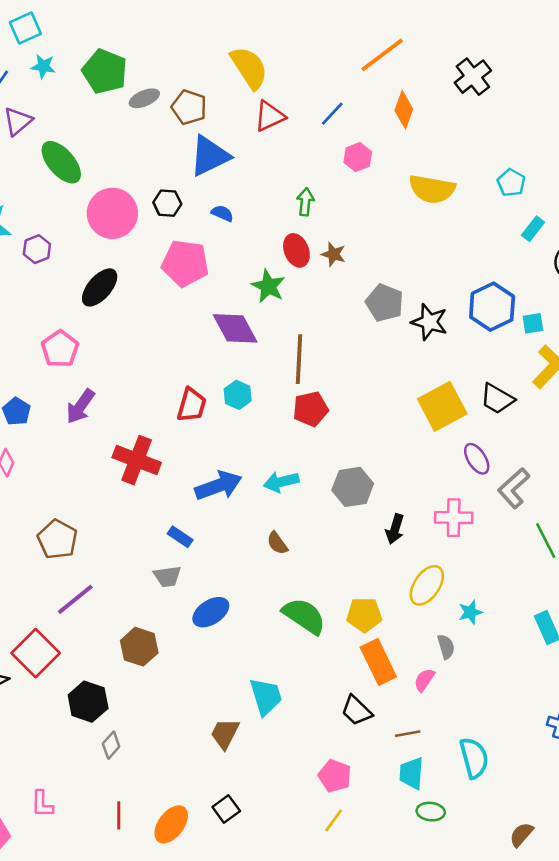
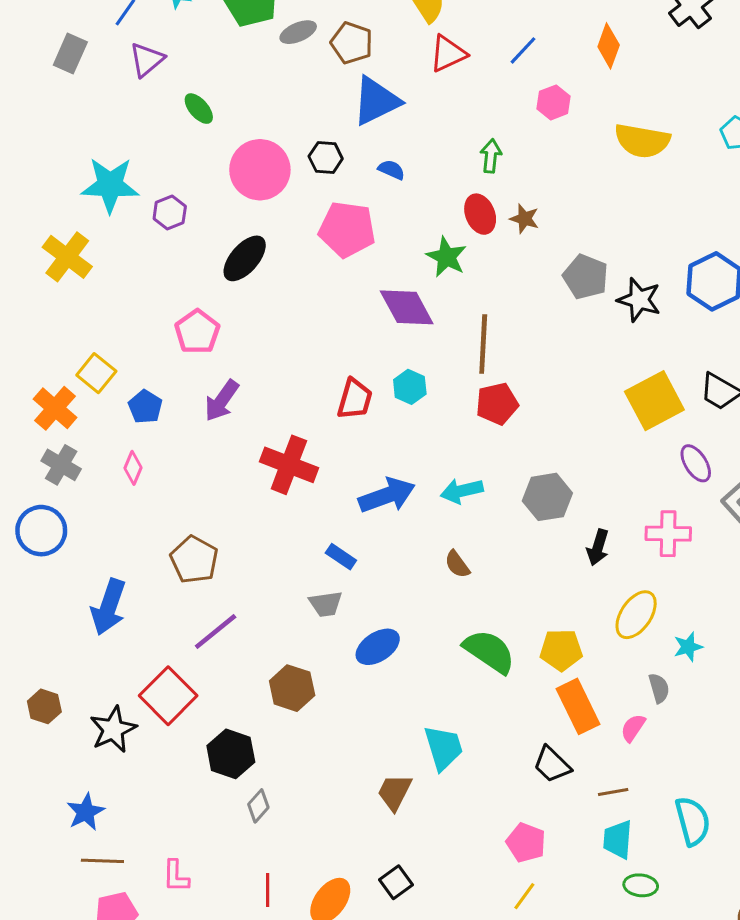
green ellipse: (61, 162) -> (199, 109), size x0.6

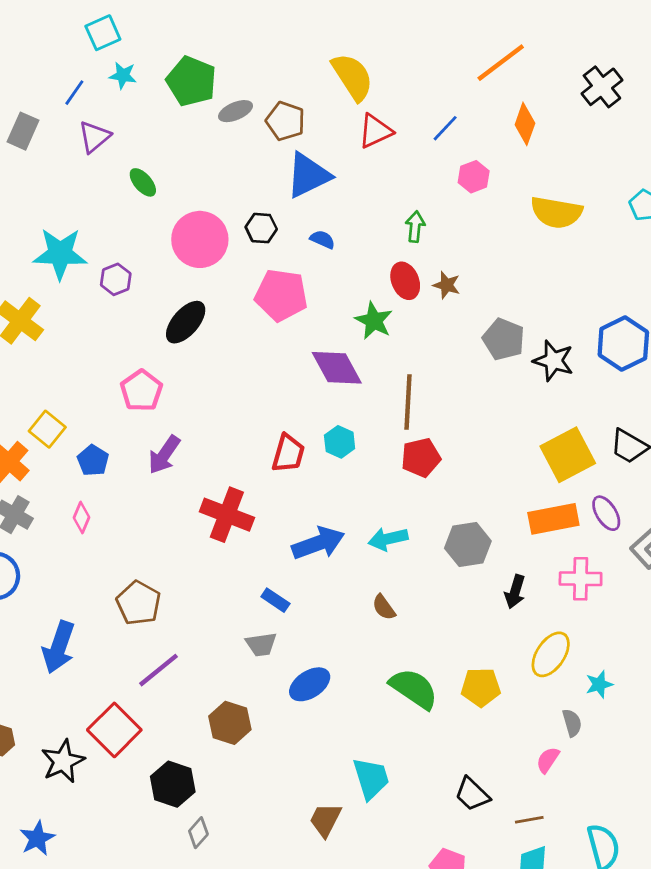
orange rectangle: (578, 706) -> (553, 519), moved, turned -75

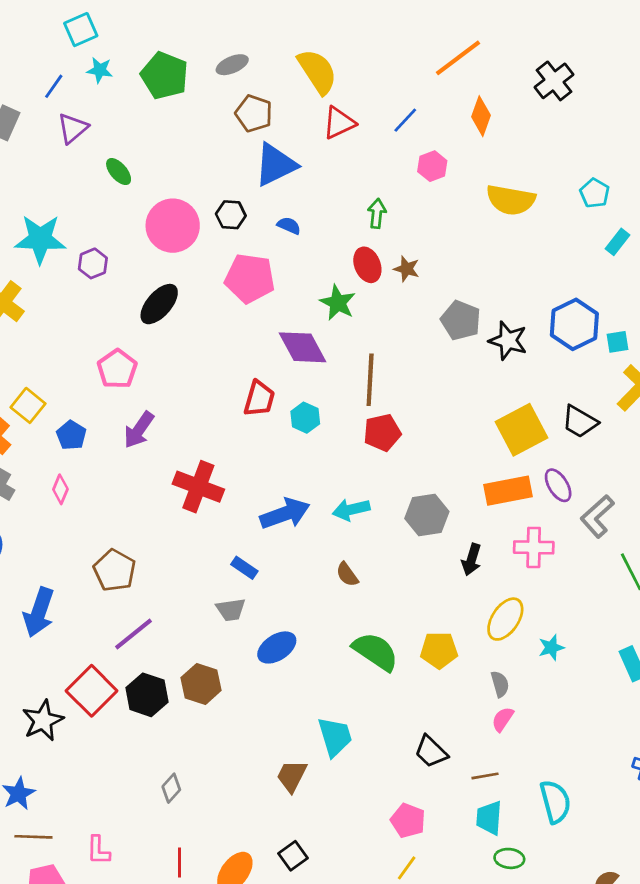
gray ellipse: (236, 111) -> (232, 65), moved
red trapezoid: (288, 453) -> (259, 399), moved
gray semicircle: (572, 723) -> (500, 684), moved
black hexagon: (173, 784) -> (147, 695), moved

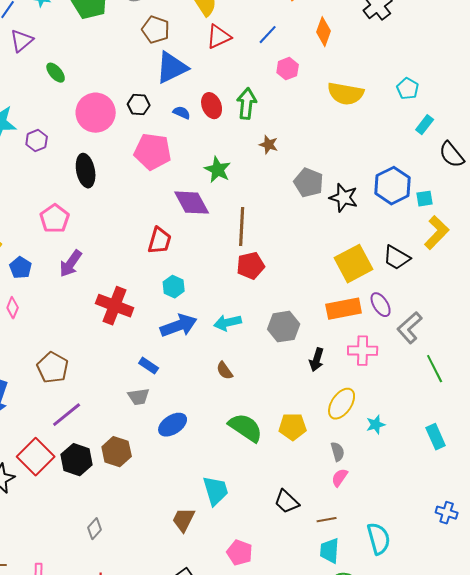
green arrow: (377, 213) -> (247, 104), size x1.4
red ellipse: (367, 265) -> (212, 106), moved
black ellipse: (159, 304) -> (86, 171), turned -52
cyan hexagon: (305, 418) -> (174, 287), moved
pink pentagon: (408, 821) -> (240, 553), moved

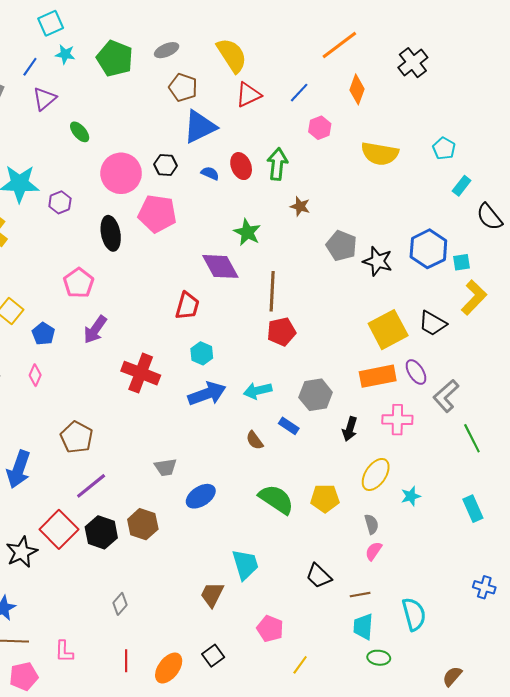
pink pentagon: (153, 152) -> (157, 214), moved
blue rectangle: (149, 366) -> (289, 426), moved

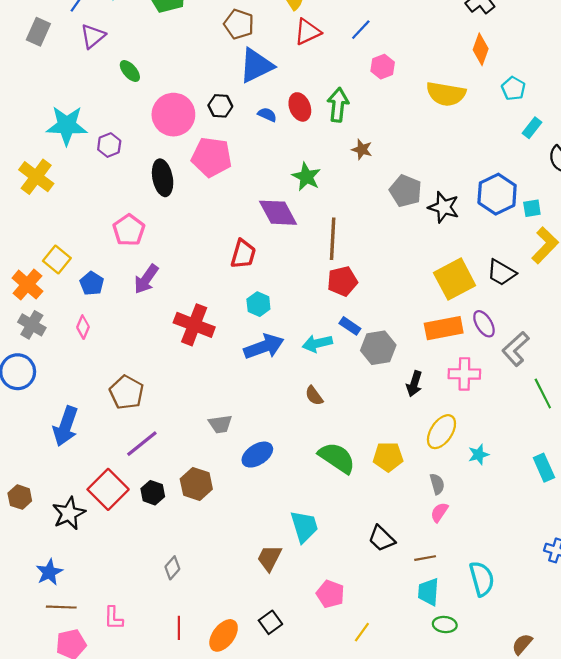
orange diamond: (357, 89) -> (481, 49), moved
blue rectangle: (289, 426) -> (350, 326), moved
black hexagon: (101, 532) -> (153, 493), size x0.7

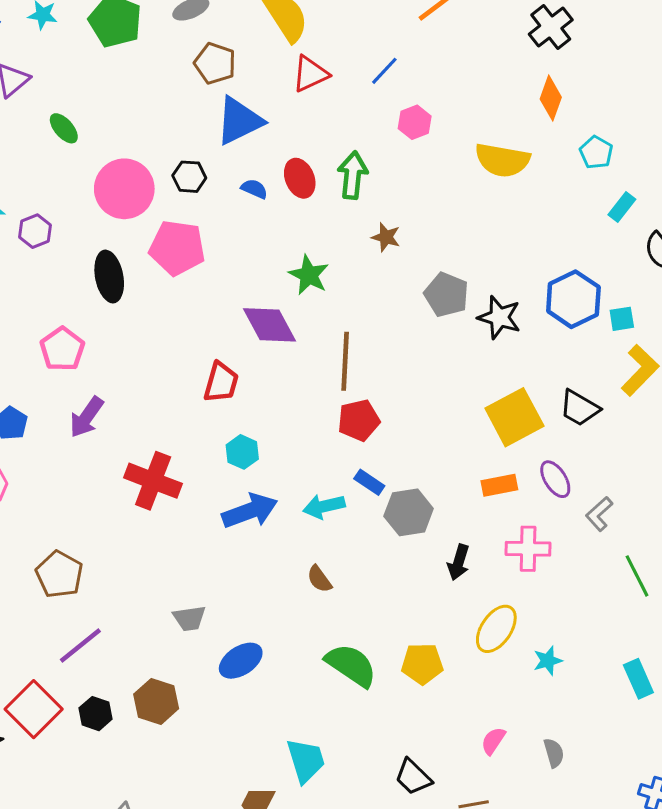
orange rectangle: (444, 328) -> (499, 485), size x0.7
gray L-shape: (516, 349) -> (599, 514), size x0.7
gray semicircle: (437, 484) -> (554, 753), moved

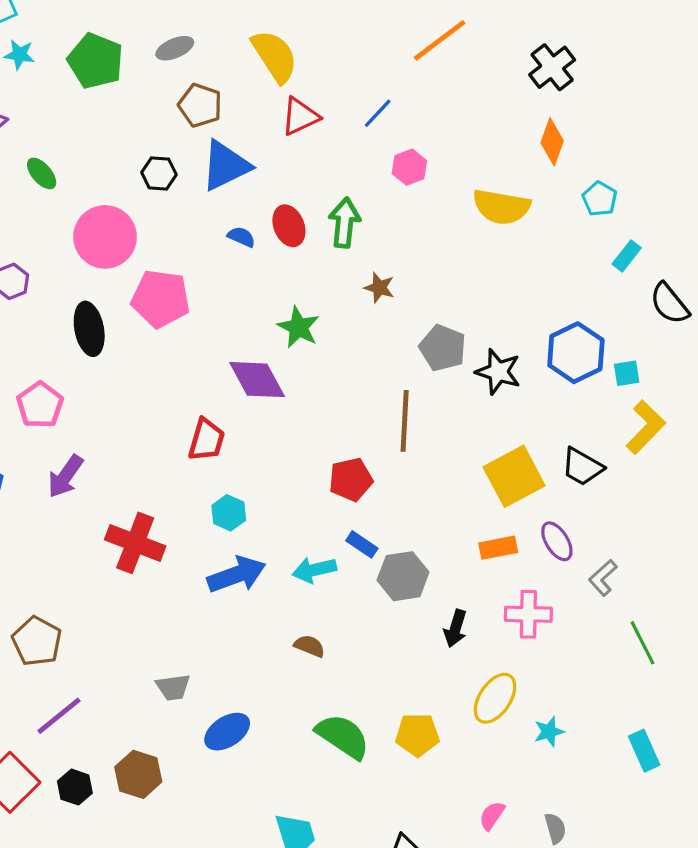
black hexagon: (189, 177) -> (159, 173), moved
brown line: (345, 361) -> (405, 421), moved
brown semicircle: (319, 579) -> (310, 646), turned 148

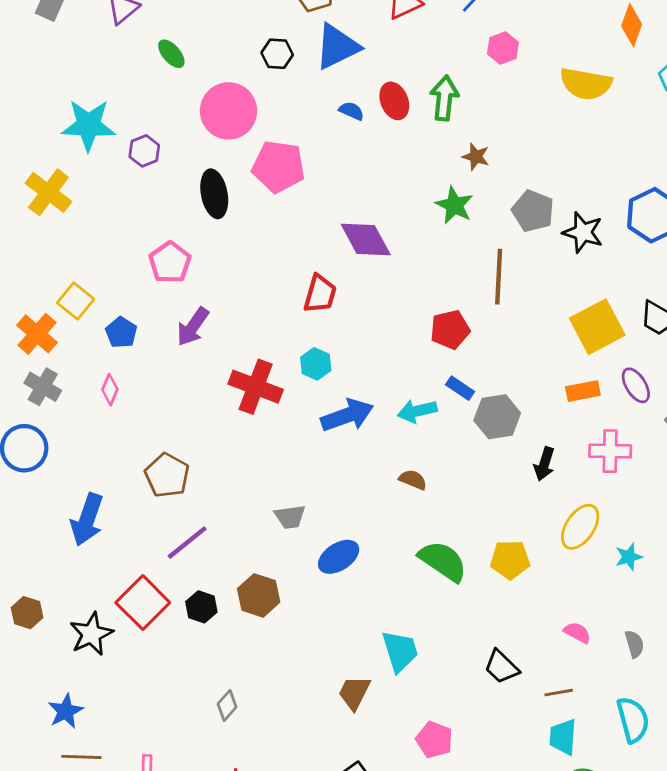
green star: (298, 327) -> (454, 205), moved
cyan hexagon: (229, 513) -> (316, 364), moved
pink semicircle: (492, 816) -> (577, 633), turned 84

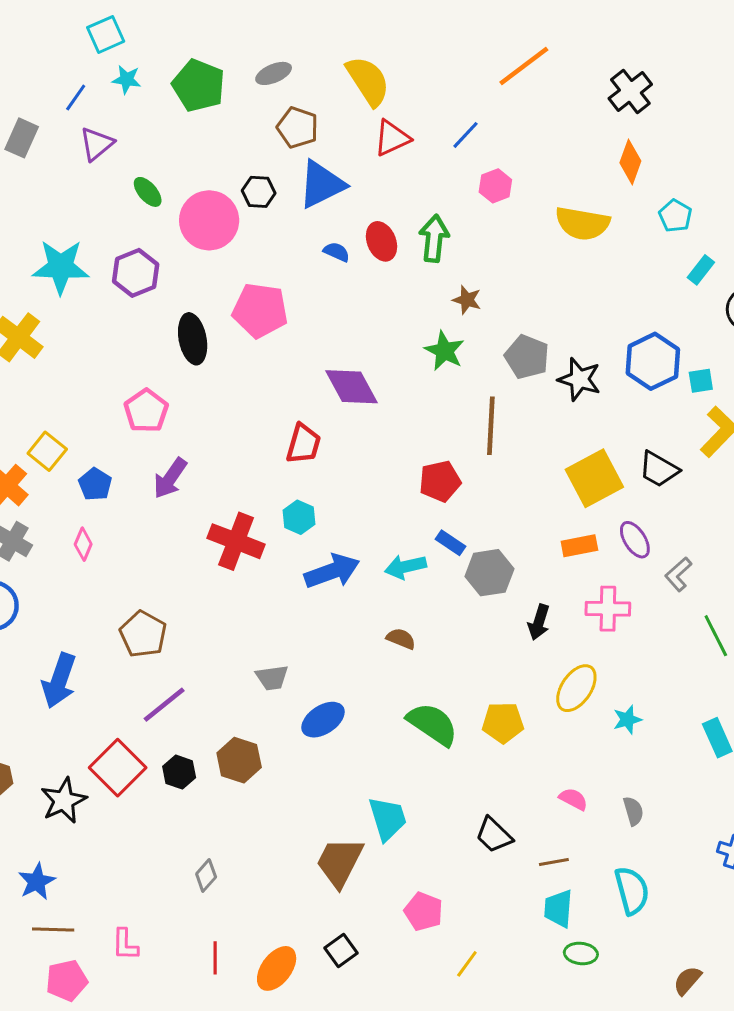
pink circle: (229, 111) -> (209, 220), moved
purple hexagon: (144, 151) -> (136, 273), moved, size x1.4
brown trapezoid: (354, 693) -> (340, 862), size x1.4

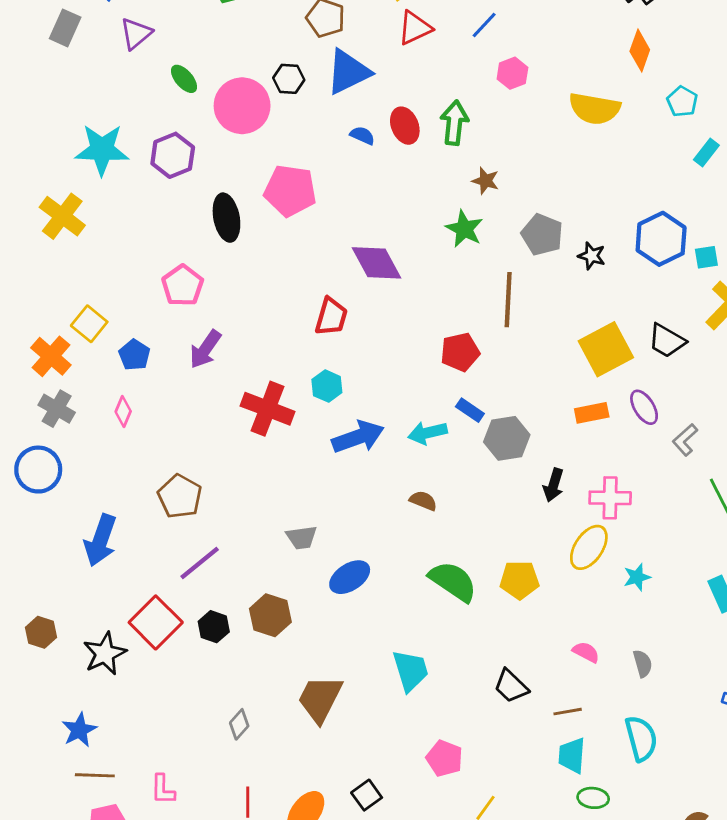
black star: (579, 379) -> (592, 256), size x0.7
pink cross: (608, 609) -> (610, 498), moved
brown trapezoid: (340, 862) -> (320, 699), moved

